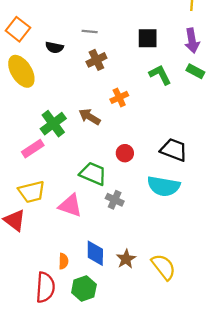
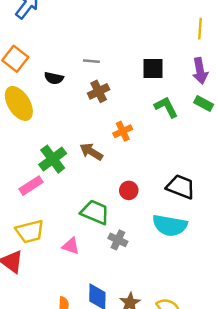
pink triangle: (70, 205) -> (71, 246), size x0.7

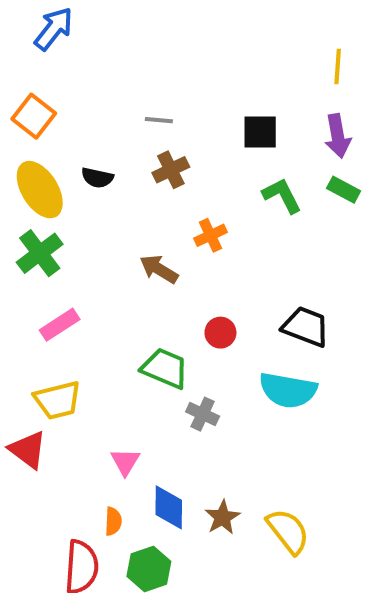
black semicircle: (54, 78) -> (97, 178), moved
green cross: (53, 159) -> (40, 253), moved
pink triangle: (71, 246) -> (125, 462), moved, turned 42

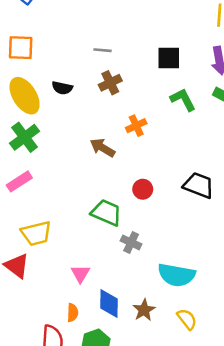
orange square: (34, 116) -> (21, 48), turned -36
pink rectangle: (60, 325) -> (19, 181), moved
cyan semicircle: (288, 390) -> (176, 275), moved
yellow semicircle: (288, 531) -> (187, 319), size x0.7

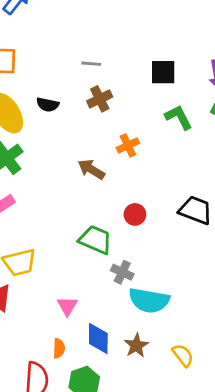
cyan semicircle: (176, 275) -> (149, 300), moved

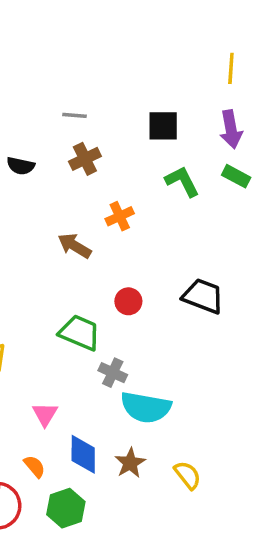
orange semicircle: (59, 348) -> (35, 466), turned -42

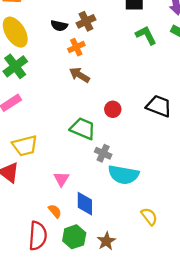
black semicircle: (21, 166) -> (59, 26), moved
orange cross: (120, 216) -> (76, 47), moved
brown star: (130, 463) -> (106, 241), moved

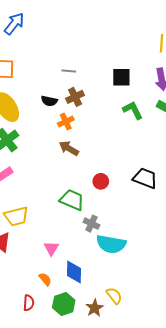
yellow semicircle: (149, 216) -> (114, 296), moved
red semicircle: (38, 236) -> (29, 303), size x0.6

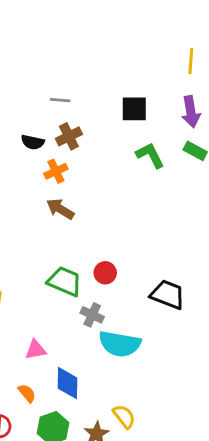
black trapezoid: (145, 178) -> (168, 295), moved
red circle: (101, 181) -> (105, 273), moved
pink triangle: (51, 248) -> (36, 350), turned 49

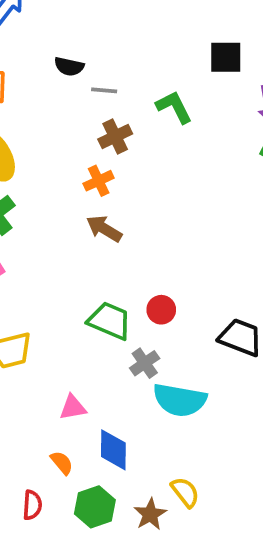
black square: (134, 109) -> (226, 57), moved
black semicircle: (33, 142) -> (69, 66), moved
green L-shape: (150, 155) -> (174, 107), moved
gray cross: (92, 315) -> (145, 363), turned 30

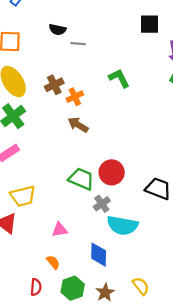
green L-shape: (174, 107) -> (119, 78), moved
brown cross: (115, 137) -> (54, 85), moved
red circle: (161, 310) -> (112, 172), size x1.5
blue diamond: (113, 450) -> (99, 255), moved
yellow semicircle: (185, 492) -> (141, 286), moved

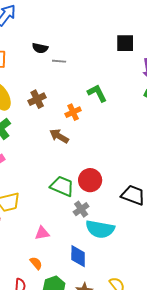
orange cross: (75, 97) -> (73, 112), moved

